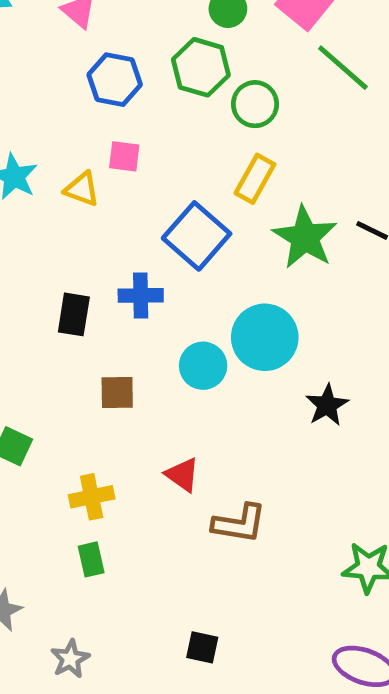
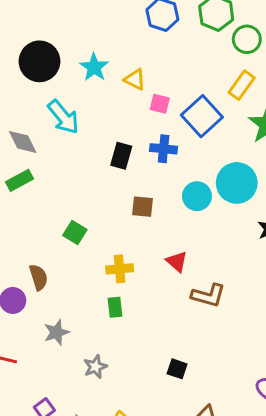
pink square: (124, 156) -> (160, 104), moved

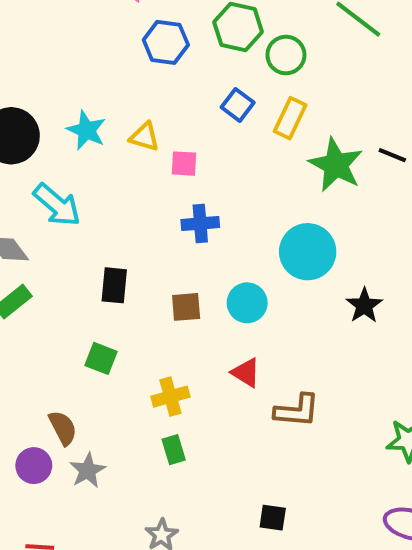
blue square: (202, 116) -> (238, 105), moved, size x0.6
black rectangle: (121, 156) -> (114, 285), moved
cyan circle: (197, 196) -> (247, 303), moved
gray star: (56, 332) -> (88, 470), moved

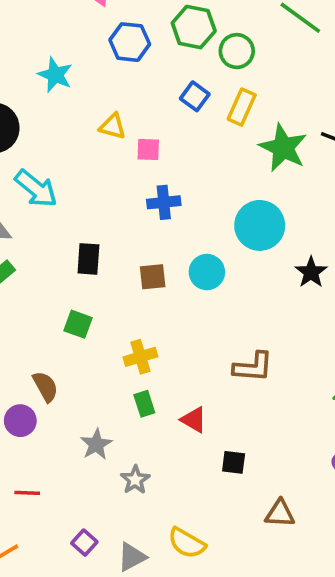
cyan star: (86, 130) -> (55, 75), moved
red triangle: (246, 373) -> (194, 420), moved
gray star: (88, 470) -> (96, 444), moved

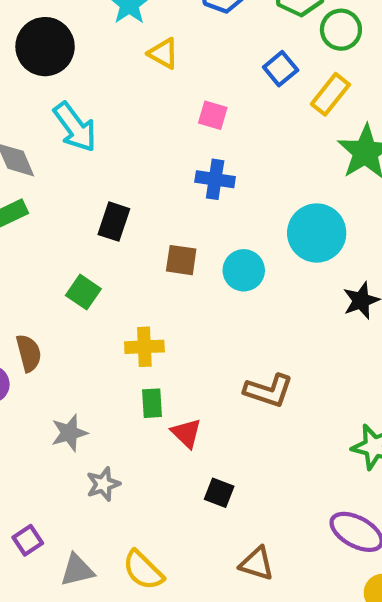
yellow triangle: (113, 126) -> (163, 53), moved
green rectangle: (144, 404) -> (152, 403), moved

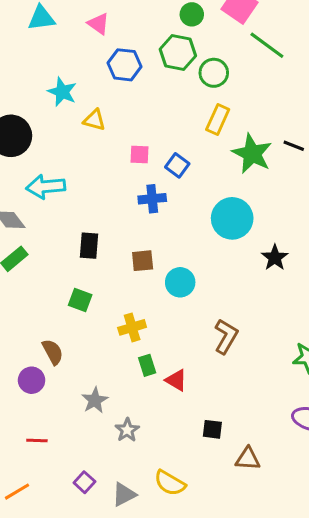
blue square: (281, 69) -> (177, 165), moved
cyan arrow: (75, 127) -> (46, 187), turned 135
cyan circle: (244, 270) -> (180, 282), moved
brown L-shape: (269, 391) -> (226, 336), turned -64
black square: (219, 493) -> (212, 429), moved

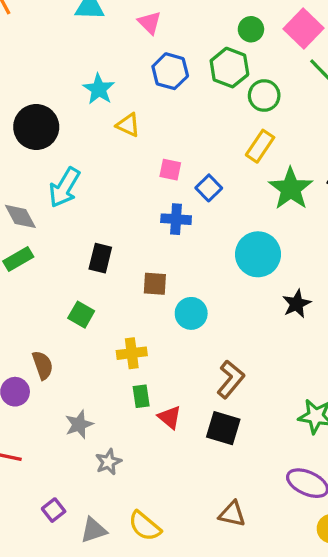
cyan arrow: (46, 187) -> (64, 187), turned -63
black square: (212, 429) -> (223, 428), moved, size x1.5

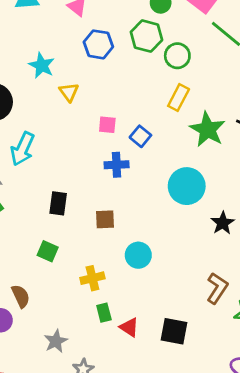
yellow triangle: (128, 125) -> (69, 92), turned 35
cyan circle: (191, 313) -> (138, 255), moved
brown L-shape: (231, 379) -> (217, 288), moved

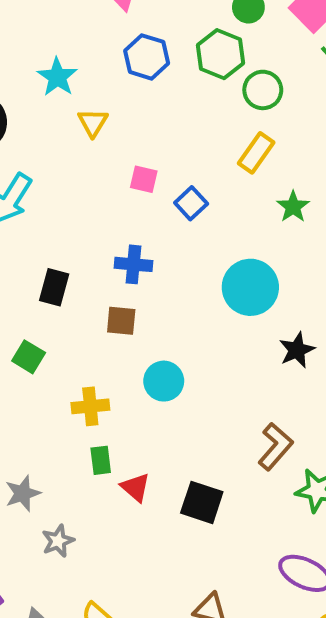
green star: (207, 129) -> (293, 207), size x0.6
blue cross: (117, 165) -> (133, 264), moved

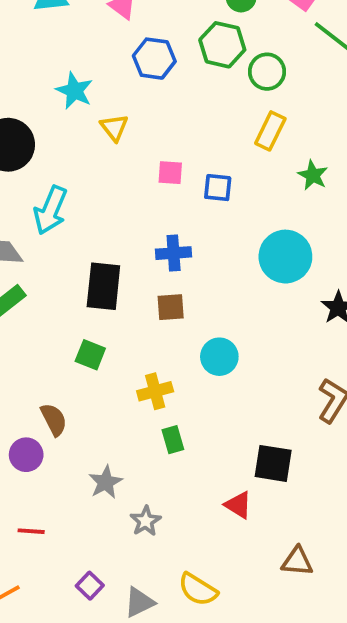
blue square: (191, 203) -> (218, 188), turned -32
black rectangle: (54, 287) -> (103, 286), size x1.4
red triangle: (135, 487) -> (238, 505), moved

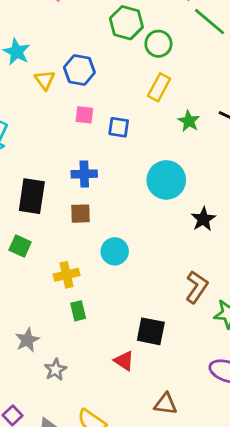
blue hexagon: (154, 59) -> (79, 70), moved

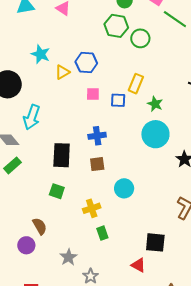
yellow triangle: (45, 80) -> (62, 72), turned 42
yellow rectangle: (159, 87) -> (136, 84), moved
green star: (189, 121) -> (155, 104), moved

